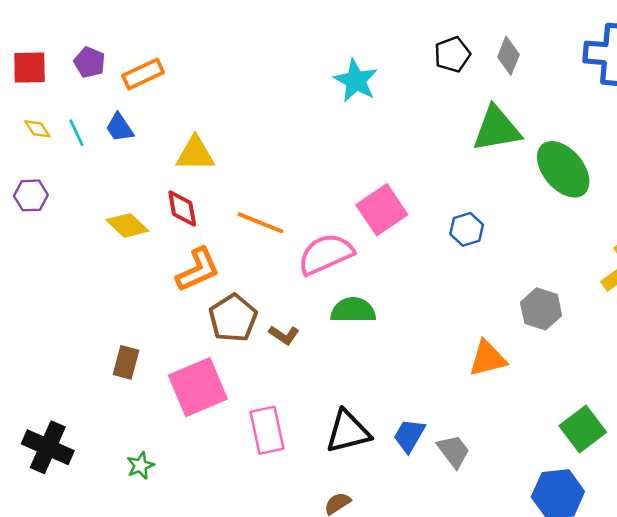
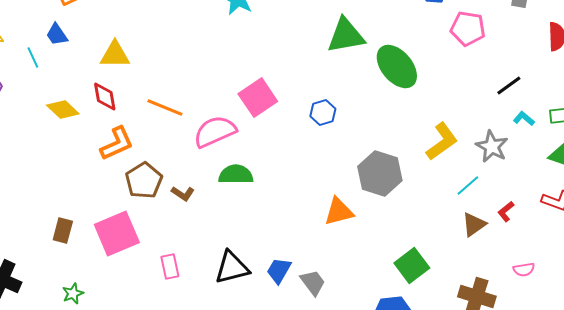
cyan line: (76, 133) -> (33, 58), moved
gray hexagon: (541, 309) -> (380, 174), size x1.4
brown rectangle: (126, 362) -> (63, 231), moved
pink rectangle: (267, 430) -> (170, 267), size x0.7

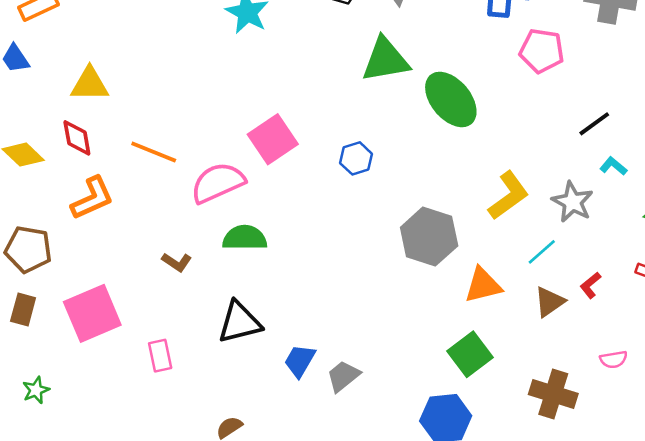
brown pentagon: (144, 181) -> (28, 249), moved, turned -30
orange triangle: (339, 212) -> (483, 285), moved
black triangle: (232, 268) -> (240, 322), moved
gray trapezoid: (313, 283) -> (343, 376), turned -92

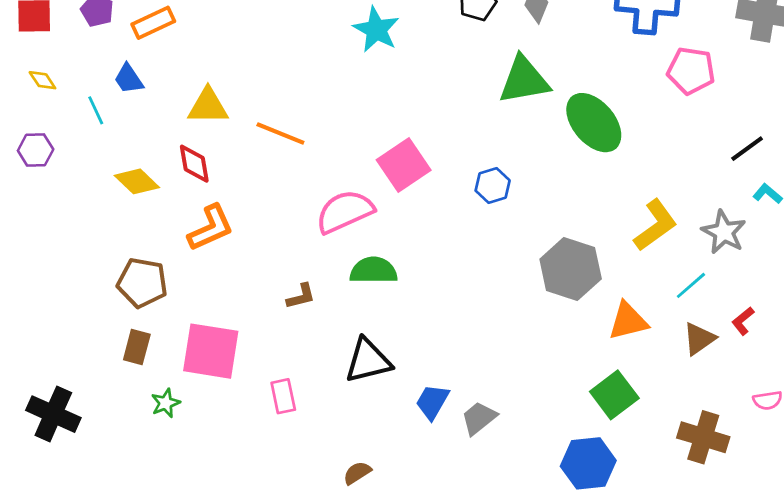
orange line: (154, 152) -> (280, 134), moved
brown L-shape: (177, 262) -> (301, 296), turned -48
pink square: (92, 313) -> (211, 351), turned 32
green star: (36, 390) -> (166, 403), moved

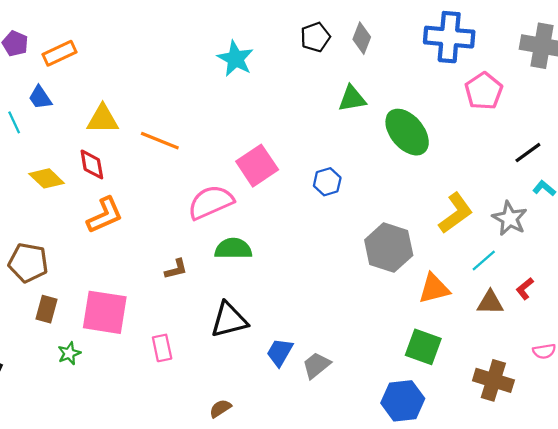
pink pentagon: (691, 71) -> (484, 91), turned 30
green triangle: (524, 80) -> (352, 99), size x0.7
brown pentagon: (142, 283) -> (28, 263), moved
brown triangle: (699, 339) -> (490, 303), turned 36
green square: (614, 395) -> (423, 347), turned -33

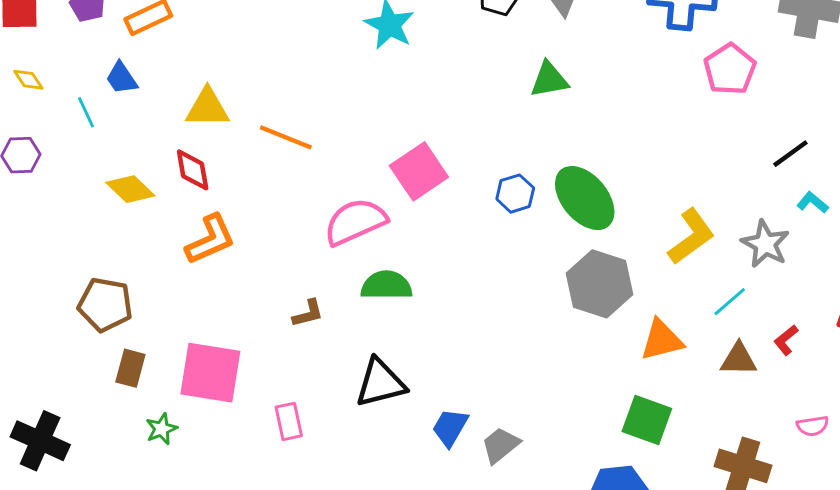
green ellipse: (407, 132) -> (585, 198), moved

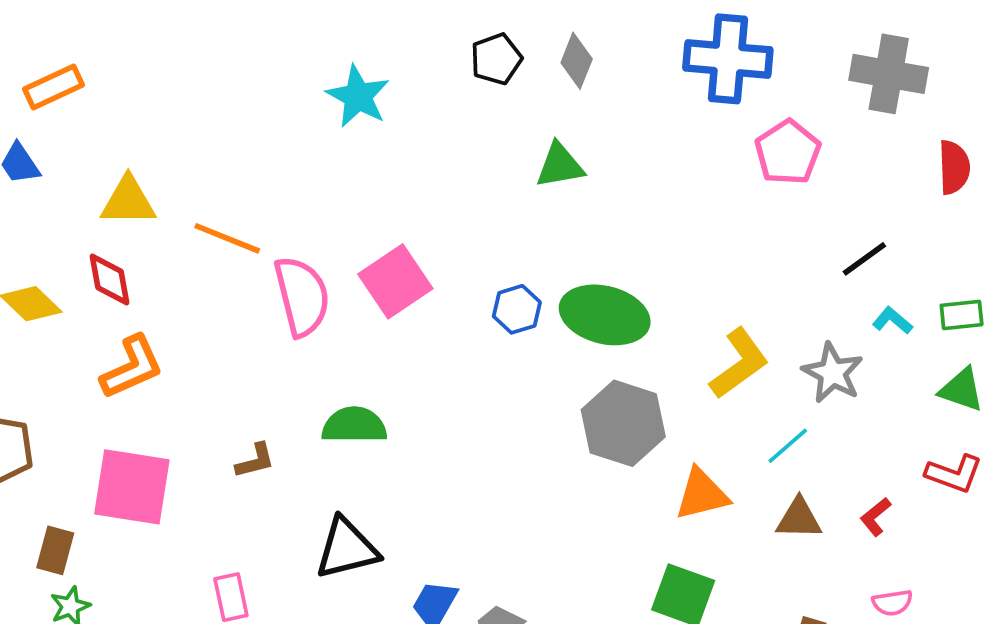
green ellipse: (585, 198) -> (605, 315), turned -36
pink semicircle: (355, 222) -> (302, 296), moved, turned 100
red L-shape: (786, 340) -> (876, 517), moved
brown rectangle: (130, 368) -> (55, 550), moved
pink square: (210, 373) -> (132, 487), moved

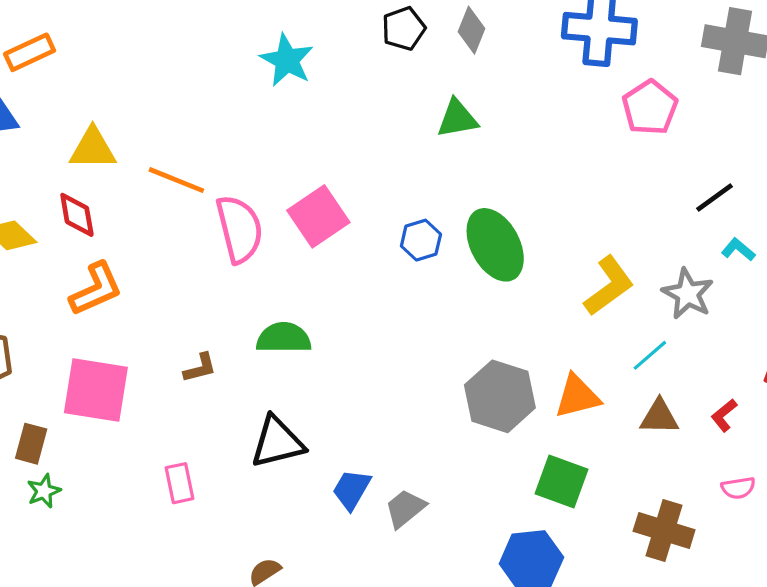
green ellipse: (605, 315) -> (495, 245), turned 48
gray hexagon: (623, 423) -> (500, 396), moved

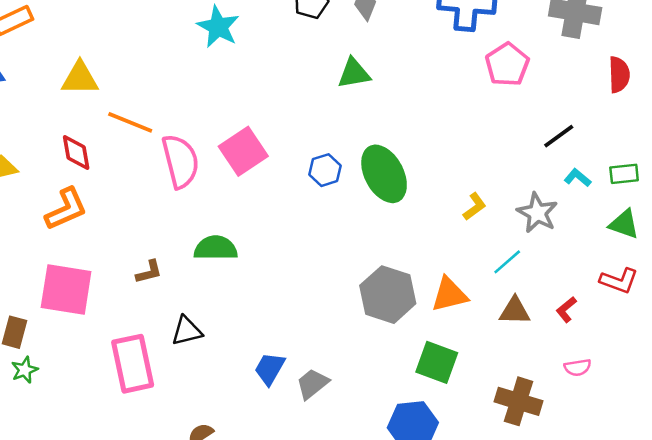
yellow triangle: (93, 149) -> (80, 78), moved
red diamond: (77, 215) -> (76, 152), moved
yellow L-shape: (609, 286) -> (475, 207), size x0.6
black triangle: (277, 442) -> (187, 331), moved, size x0.7
pink rectangle: (180, 483) -> (133, 364), size x1.8

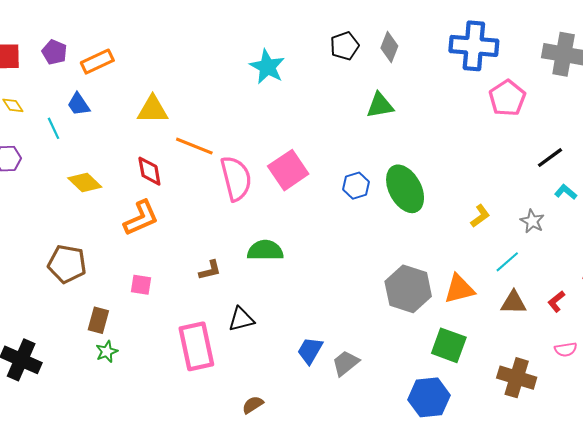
gray star: (537, 213) -> (532, 221), size x0.7
pink square: (66, 289) -> (141, 285), size x0.5

